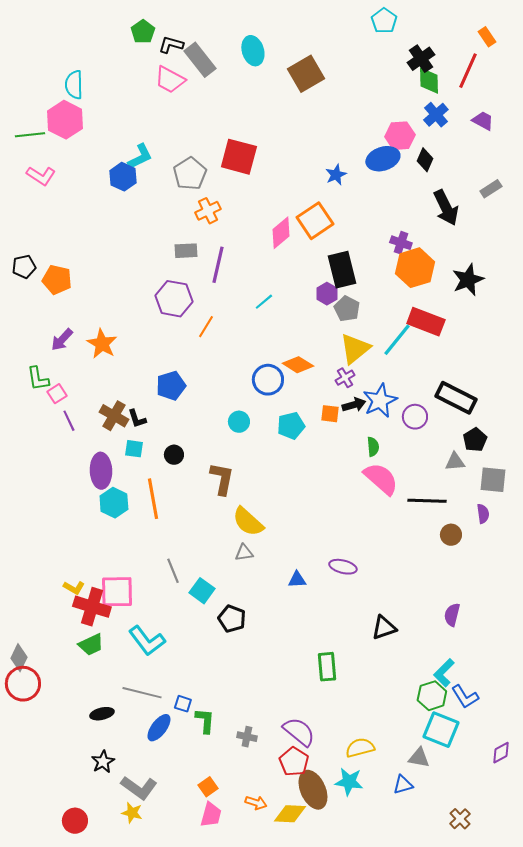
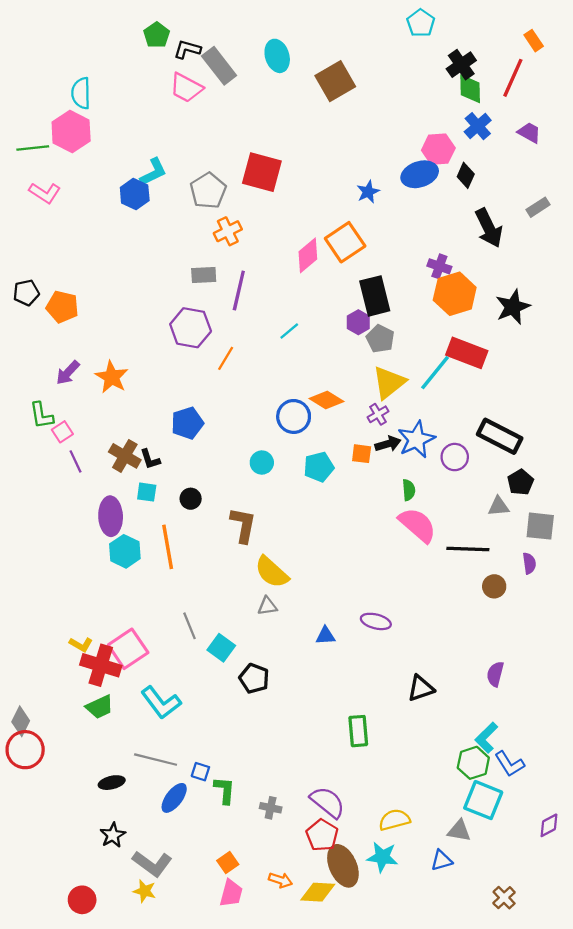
pink square: (117, 592) -> (128, 649), turned -33

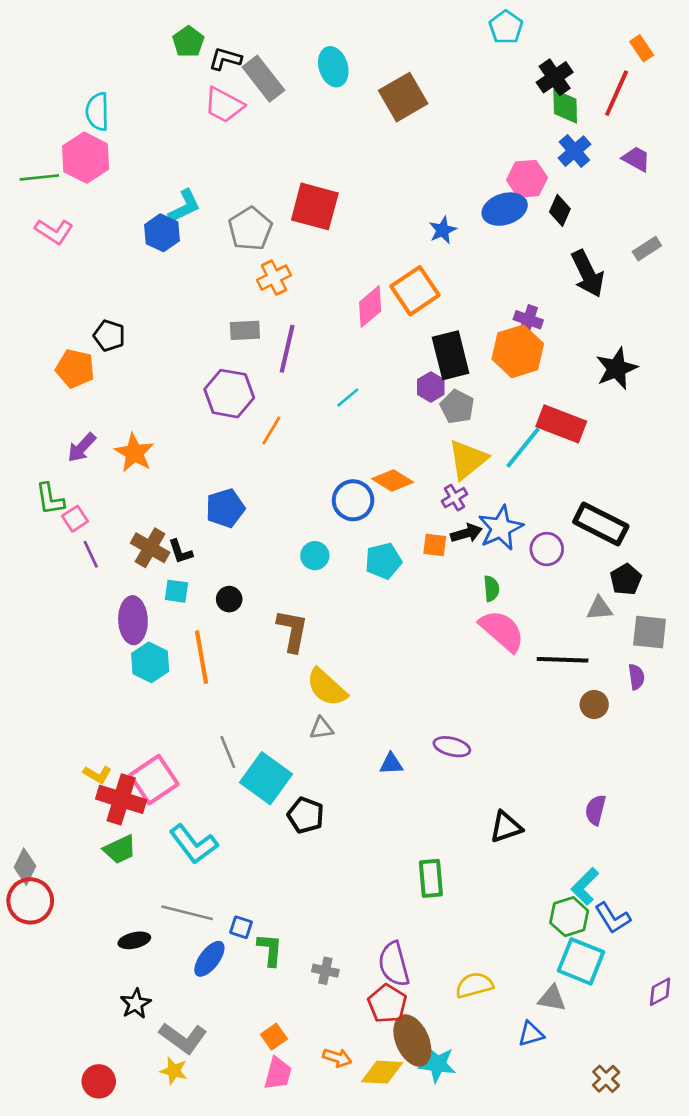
black pentagon: (26, 293) -> (109, 336), moved, turned 30
orange hexagon: (455, 294) -> (518, 351), moved
cyan square: (221, 648) -> (266, 778), size x1.5
purple semicircle: (328, 802) -> (394, 964), turned -144
cyan star: (382, 857) -> (437, 1064), moved

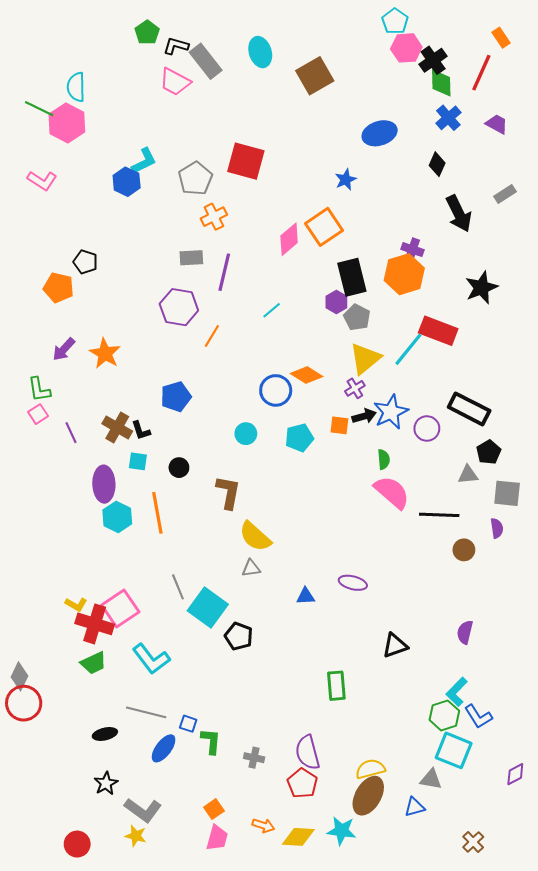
green line: (39, 177) -> (39, 109), moved, turned 32
pink hexagon: (527, 179) -> (406, 48), moved
blue ellipse: (505, 209) -> (380, 133), moved
pink square: (75, 519) -> (38, 414), moved
brown ellipse: (412, 1041) -> (368, 796), moved, turned 54

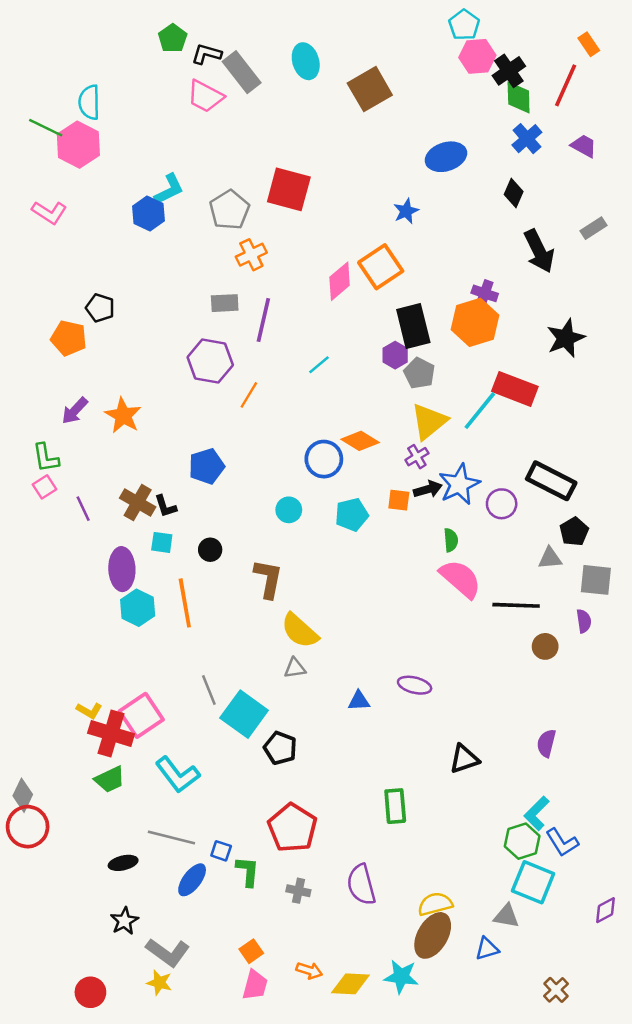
red pentagon: (302, 783) -> (292, 828), moved, size x1.4

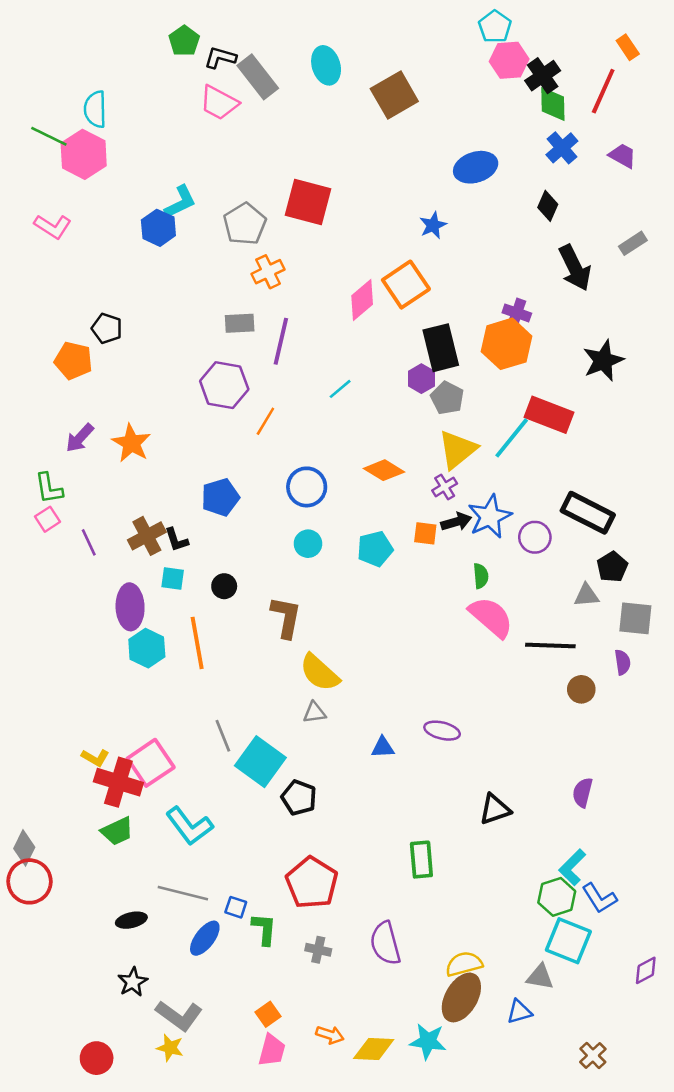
blue circle: (324, 459) -> (307, 487), moved
brown cross: (138, 503) -> (147, 536), turned 32

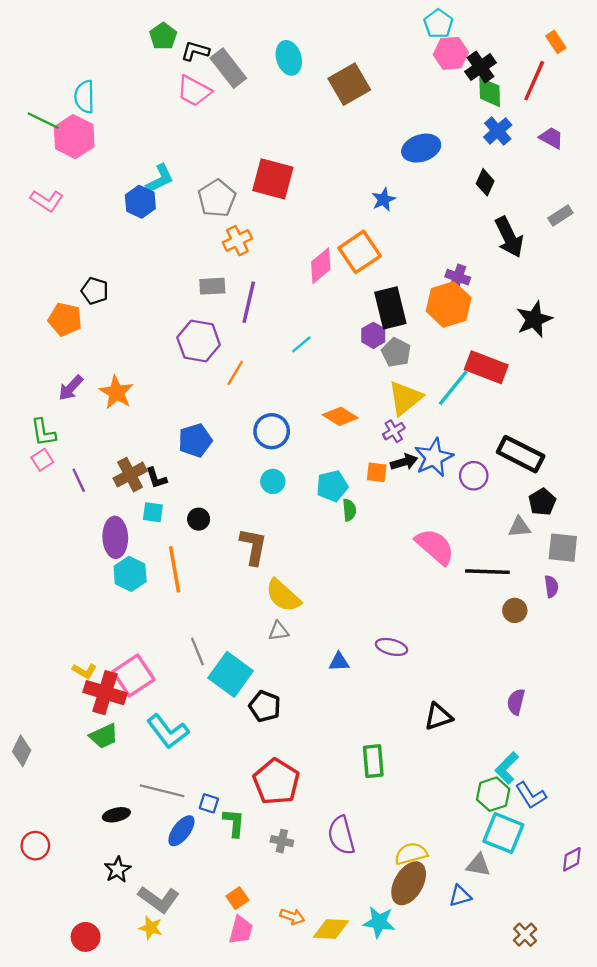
green semicircle: (481, 576) -> (349, 510), moved
red circle: (30, 881) -> (35, 846), moved, size x0.7

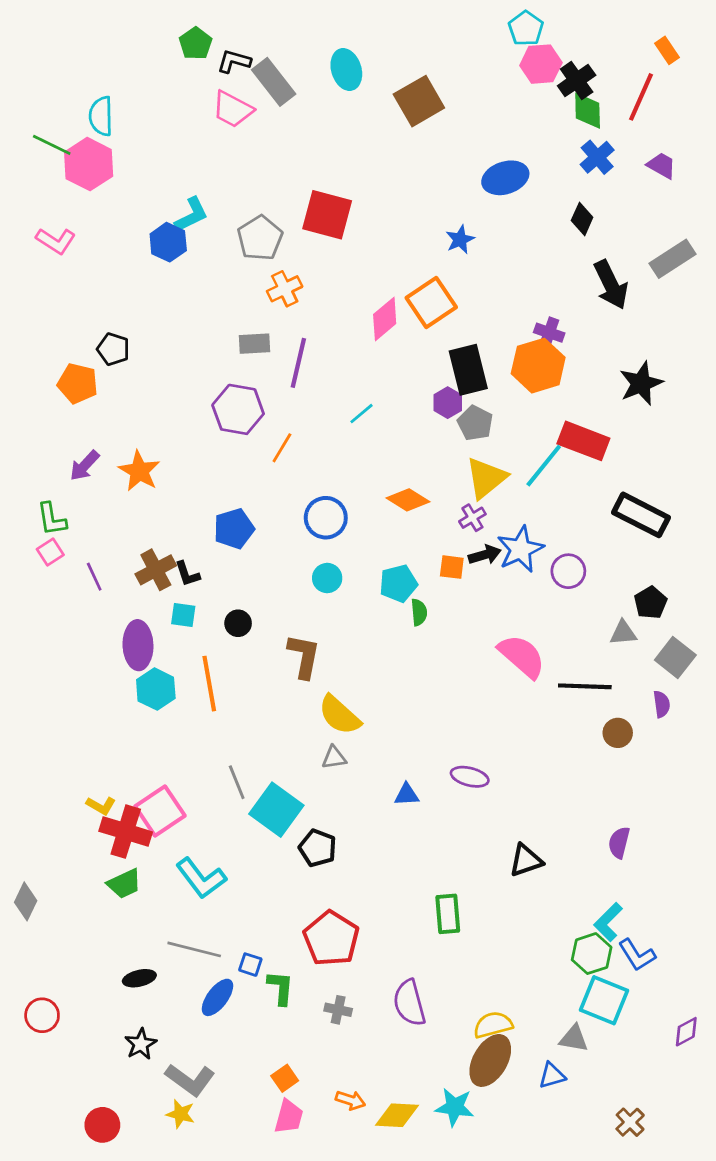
gray rectangle: (560, 215) -> (673, 259), size x1.5
black rectangle: (521, 454) -> (641, 515), moved
gray square: (563, 548) -> (675, 658), turned 32

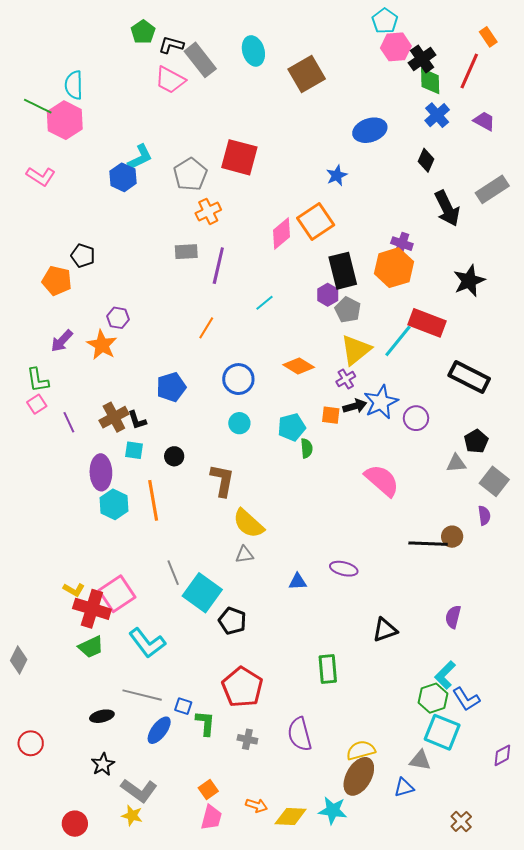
purple hexagon: (238, 409) -> (118, 318), moved, size x0.6
black line: (585, 686) -> (428, 544), moved

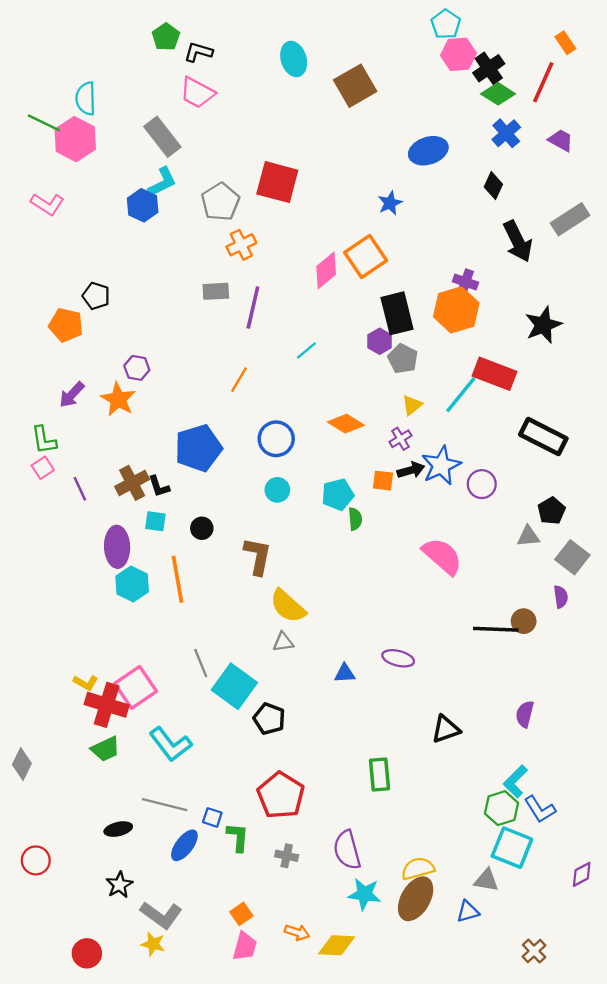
gray rectangle: (200, 60) -> (162, 137), moved
green diamond: (430, 81) -> (498, 94), turned -56
yellow triangle: (356, 350) -> (412, 405), size x0.6
blue pentagon: (171, 387) -> (198, 448), size x1.4
cyan star: (333, 810) -> (364, 894), moved

